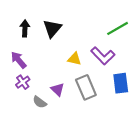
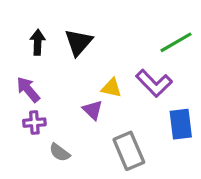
purple cross: (23, 82) -> (34, 123), turned 32
gray rectangle: (86, 87) -> (129, 151), moved
purple triangle: (58, 89) -> (93, 110), moved

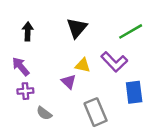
black triangle: (78, 42) -> (77, 28), moved

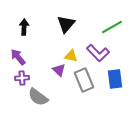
gray rectangle: (96, 112) -> (84, 80), moved
gray semicircle: (44, 113) -> (38, 97), size x1.5

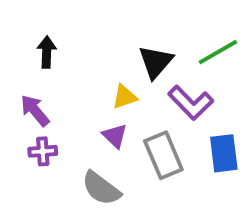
black triangle: (66, 24) -> (156, 62), moved
yellow triangle: (71, 56) -> (124, 97), moved, turned -32
gray semicircle: (38, 97) -> (101, 188), moved

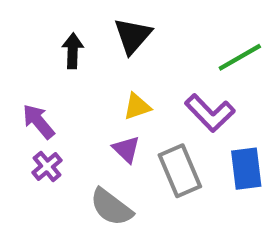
black arrow: (47, 52) -> (73, 51), moved
black triangle: (156, 62) -> (133, 36), moved
purple cross: (43, 151) -> (47, 166), turned -36

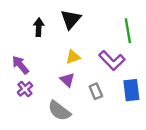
green line: (240, 57) -> (128, 31), turned -70
gray rectangle: (180, 171) -> (96, 91), size x0.6

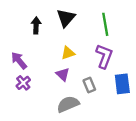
green line: (128, 31) -> (105, 24), moved
purple L-shape: (112, 60) -> (104, 56), turned -115
gray semicircle: (59, 111) -> (68, 104), moved, turned 120

